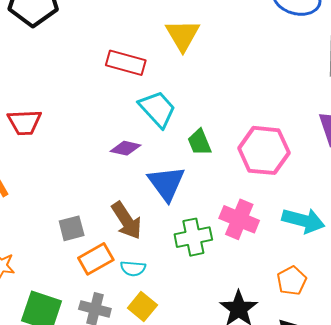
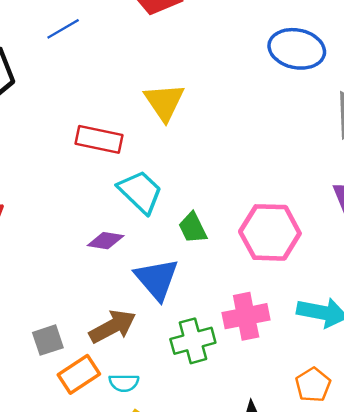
pink cross: (239, 219) -> (246, 316), turned -30
brown arrow: (127, 221) -> (112, 327), turned -81

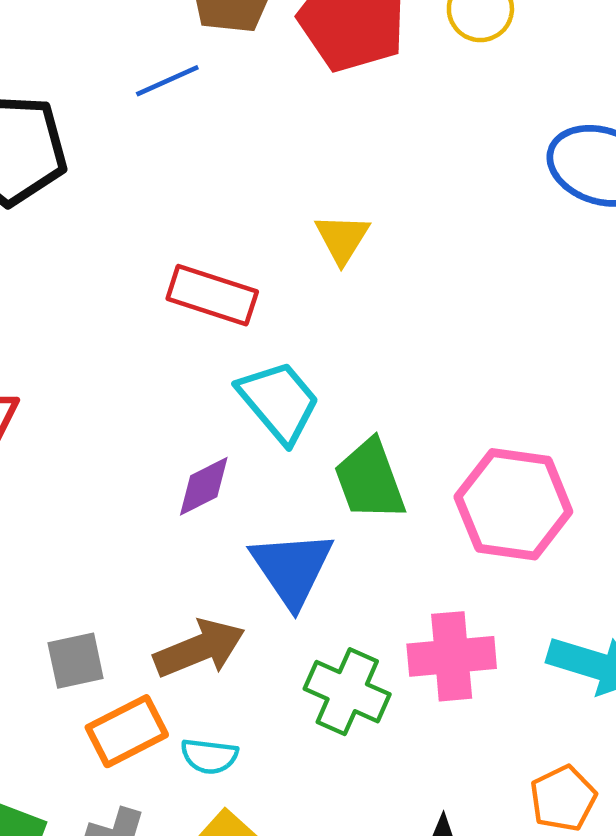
yellow triangle: (164, 102) -> (342, 238), size x0.7
green trapezoid: (193, 228) -> (370, 480), size x1.4
purple diamond: (106, 241) -> (204, 486), turned -42
green cross: (193, 341) -> (347, 692), turned 33

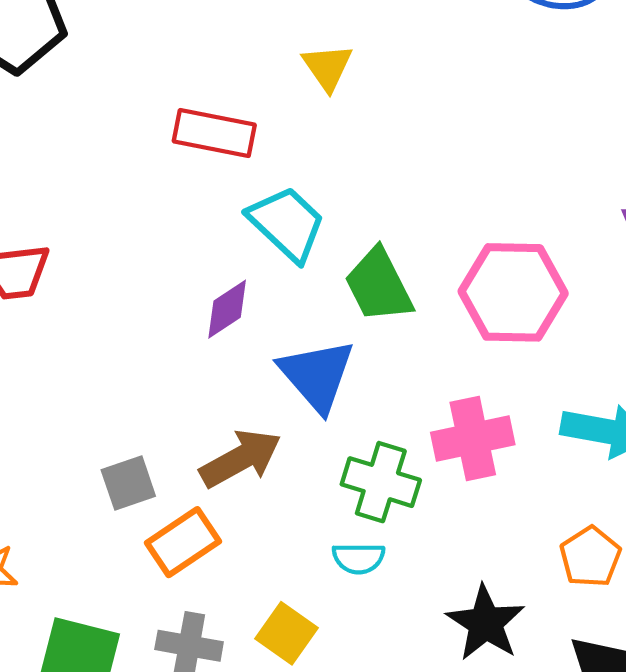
cyan semicircle: (209, 756) -> (359, 558), moved

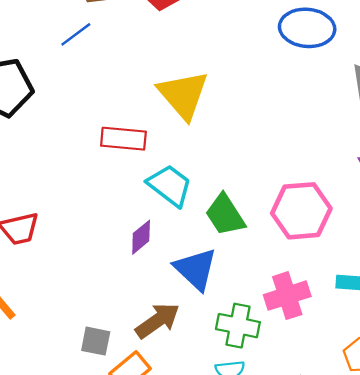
yellow triangle: (327, 67) -> (183, 95), size x1.8
gray square: (128, 483) -> (96, 341), turned 36

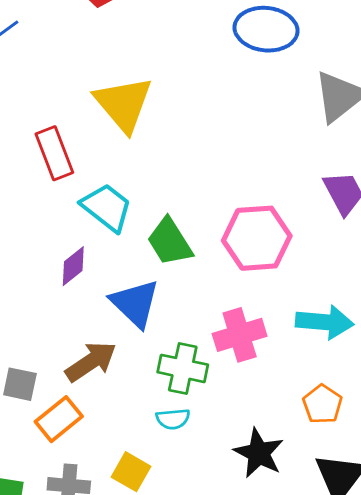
red rectangle: (123, 139) -> (54, 153), turned 63

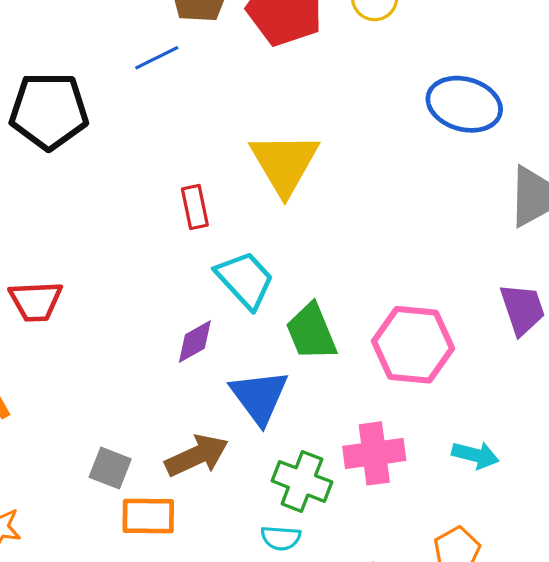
red rectangle: (54, 153) -> (195, 207), size x0.7
cyan arrow: (325, 322) -> (475, 455), size x0.7
orange rectangle: (59, 419) -> (148, 516), turned 30

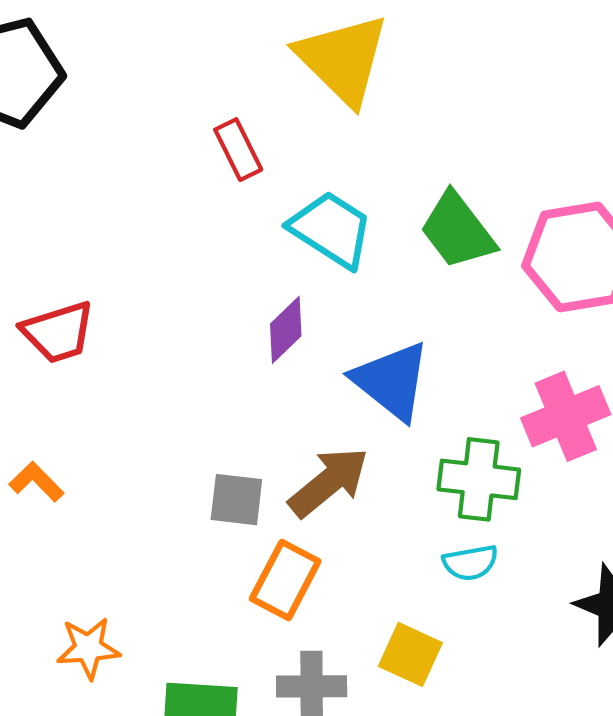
green trapezoid: (311, 332) -> (457, 231), moved
gray square: (110, 468) -> (236, 500), moved
orange rectangle: (148, 516) -> (285, 580), turned -48

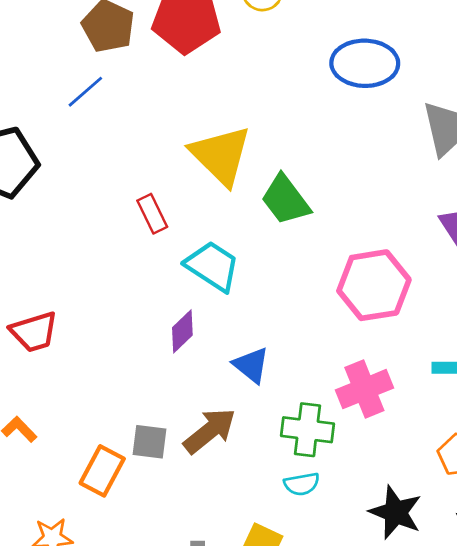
green trapezoid: (457, 231) -> (285, 200), moved
blue triangle: (392, 381) -> (251, 365), size x0.7
orange rectangle: (285, 580) -> (102, 471), moved

